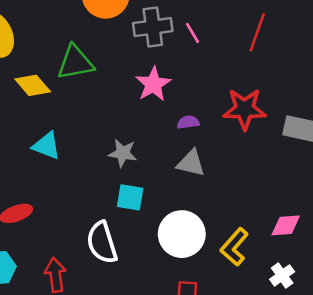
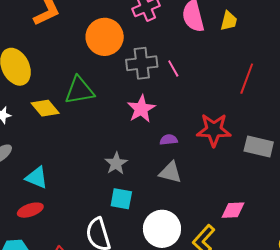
red line: (257, 32) -> (247, 79), moved
cyan triangle: (47, 146) -> (37, 178), moved
gray star: (123, 153) -> (116, 163), turned 30
pink diamond: (286, 225) -> (233, 210), moved

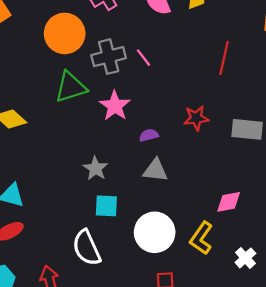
green triangle: (79, 90) -> (71, 87), moved
red star: (214, 130) -> (196, 118), size x0.7

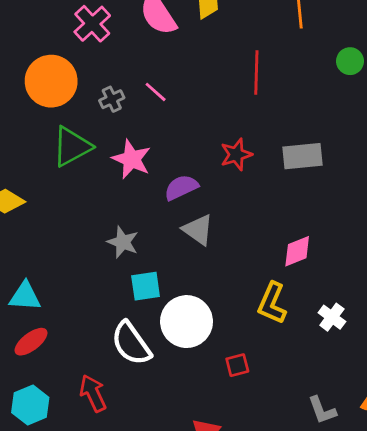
gray cross: (109, 57) -> (112, 99), size x0.6
purple semicircle: (149, 135) -> (181, 187), size x1.4
gray triangle: (155, 170) -> (198, 230), turned 40
white circle: (155, 232) -> (187, 322), moved

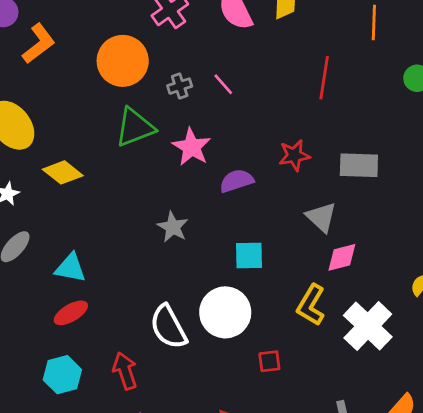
gray triangle: (198, 230) -> (321, 217), moved
cyan square: (146, 286) -> (249, 255), moved
white cross: (332, 317) -> (368, 326), size x1.8

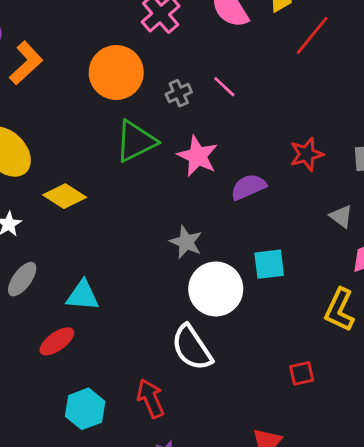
red line: (324, 78) -> (312, 35), moved, turned 36
gray triangle: (321, 217) -> (341, 216), size x0.7
white circle: (225, 312) -> (216, 289), moved
red ellipse: (71, 313) -> (57, 341), moved

